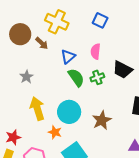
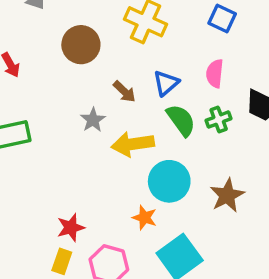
brown arrow: (42, 43) -> (124, 92), moved
yellow arrow: (37, 109) -> (133, 144), moved, turned -80

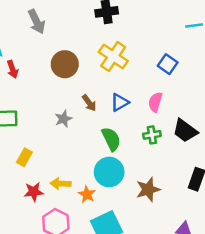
green semicircle: (181, 120) -> (111, 139), moved
yellow arrow: (133, 144) -> (61, 184), moved, size x0.7
yellow rectangle: (62, 261) -> (24, 157), moved

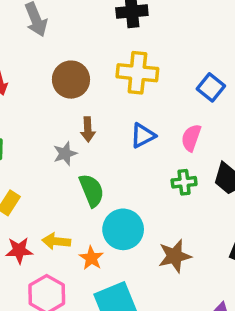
yellow cross: (113, 56) -> (137, 73), turned -32
brown arrow: (89, 103) -> (88, 129), moved, turned 30
green semicircle: (111, 139) -> (92, 190), moved

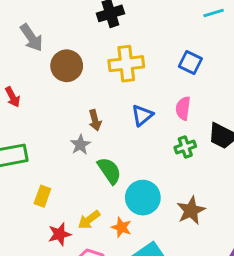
brown circle: (71, 80) -> (67, 66), moved
yellow arrow: (56, 241) -> (89, 220), turned -30

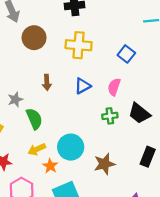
gray star: (80, 145) -> (15, 99), moved
green semicircle: (109, 171) -> (34, 119), moved
yellow arrow: (89, 220) -> (37, 149), moved

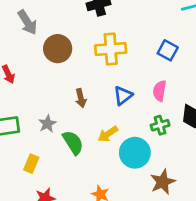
cyan circle: (71, 147) -> (135, 153), moved
yellow arrow: (37, 149) -> (108, 134), moved

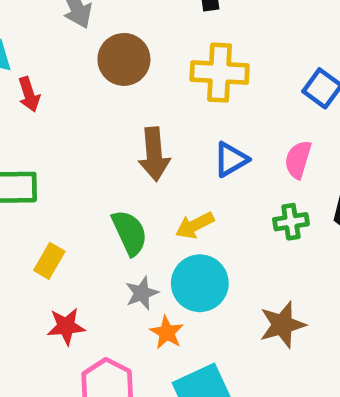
brown arrow: (81, 98) -> (154, 154), size x1.5
gray star: (47, 124) -> (142, 293), moved
cyan circle: (135, 153) -> (200, 283), moved

